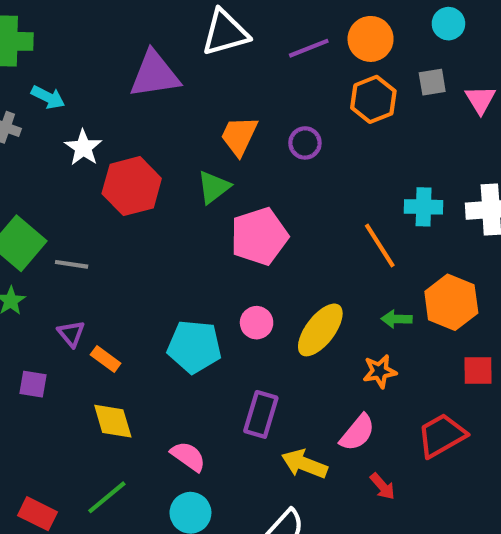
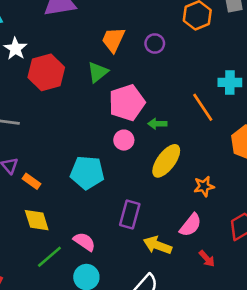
green arrow: (397, 319) -> (157, 124), moved
pink circle: (257, 323) -> (124, 140), moved
green line: (107, 497) -> (49, 257), moved

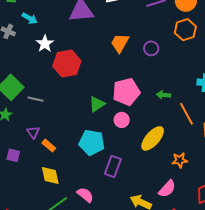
green triangle: (98, 72) -> (97, 104), moved
orange line: (203, 107) -> (186, 114), moved
green arrow: (157, 124) -> (163, 95), moved
purple rectangle: (130, 215) -> (113, 166), moved

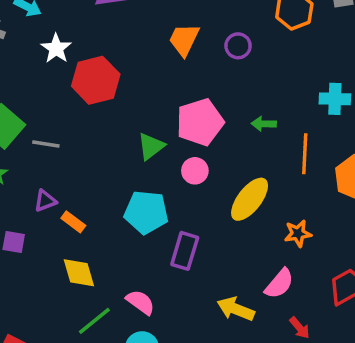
orange line: (186, 114) -> (305, 154), turned 35
purple triangle: (33, 132) -> (45, 201), turned 48

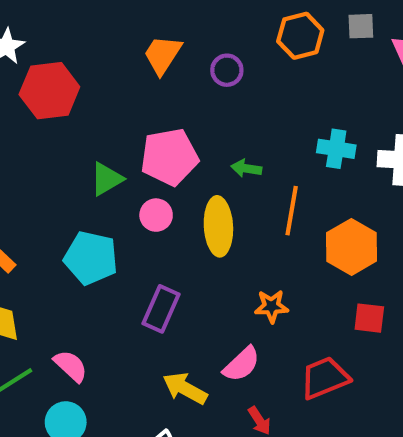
yellow ellipse: (250, 199) -> (218, 226), moved, turned -48
purple rectangle: (185, 251) -> (161, 309), moved

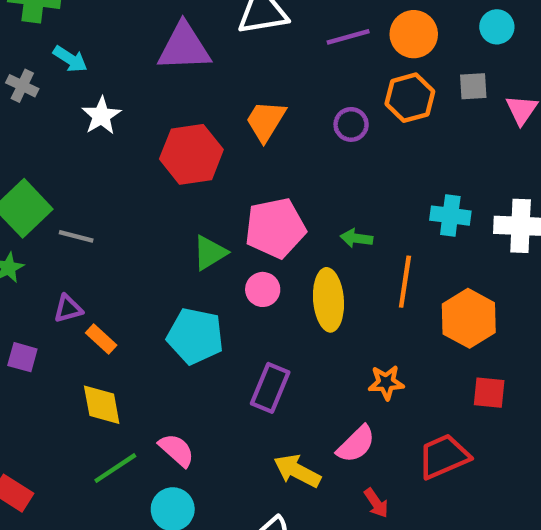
purple circle: (227, 70) -> (351, 124), moved
red hexagon: (49, 91) -> (191, 154), moved

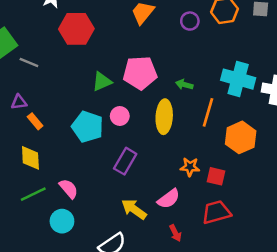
red hexagon: (191, 154) -> (76, 29), moved
cyan cross: (450, 216) -> (238, 79), size x1.5
pink circle: (263, 289) -> (120, 116), moved
red square: (489, 393) -> (216, 176), moved

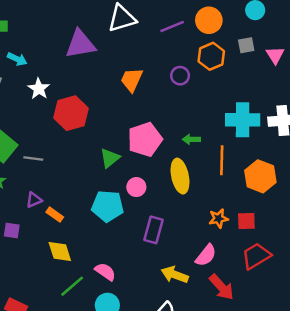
red arrow: (175, 233) -> (222, 287), size x1.6

